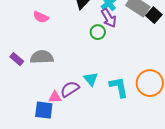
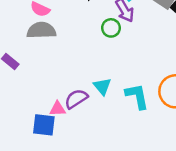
gray semicircle: (42, 57) -> (41, 30), moved

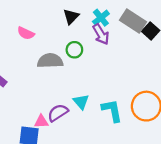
green circle: (111, 28) -> (74, 50), moved
gray semicircle: (41, 30) -> (50, 61), moved

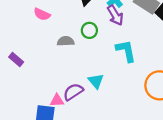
gray semicircle: (50, 61) -> (66, 41), size x0.7
cyan L-shape: (112, 111) -> (126, 51), moved

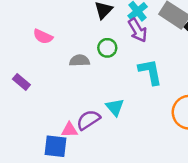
pink semicircle: (42, 14) -> (43, 36), moved

